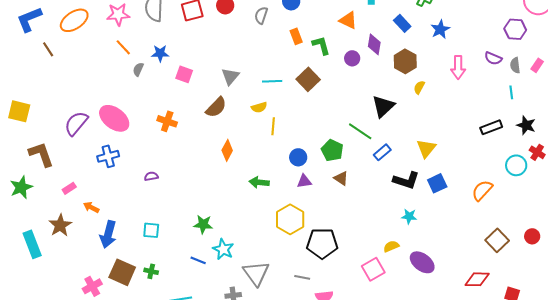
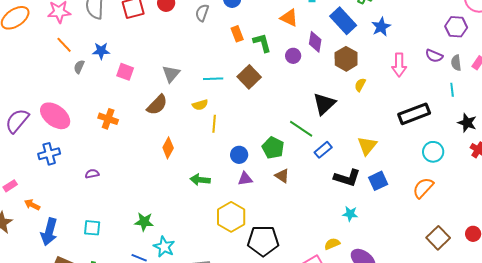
blue rectangle: (402, 23) -> (343, 21), size x1.5
black rectangle: (491, 127) -> (414, 114), moved, size x1.4
cyan circle: (516, 165) -> (433, 152), moved

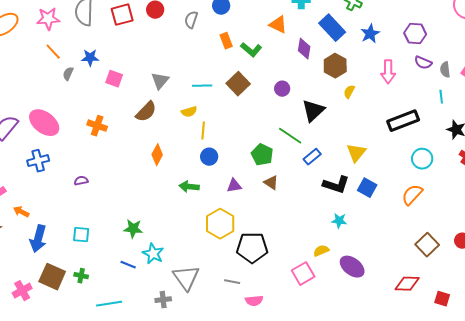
purple hexagon: (456, 27) -> (415, 34), moved
green L-shape: (262, 43) -> (251, 50), turned 145
purple circle: (293, 56) -> (282, 89), moved
blue circle: (239, 155) -> (209, 157), moved
blue square: (378, 181) -> (367, 188), turned -36

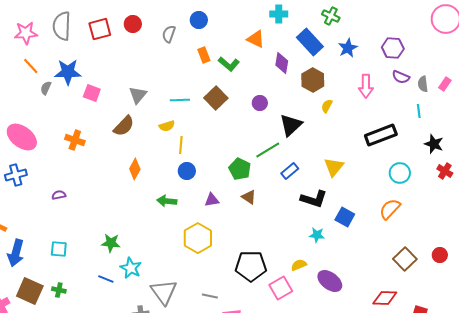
blue star: (90, 58) -> (68, 72), size x1.5
green line: (290, 136) -> (268, 150), turned -65
blue square: (367, 188) -> (345, 217), moved
black pentagon: (252, 248) -> (251, 266), moved

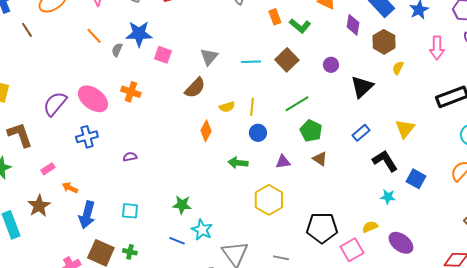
orange line: (31, 66) -> (94, 36), moved
yellow semicircle: (167, 126) -> (227, 107), moved
orange cross: (75, 140) -> (131, 92), moved
green line: (268, 150) -> (297, 104), moved
black L-shape: (314, 199) -> (385, 161), turned -140

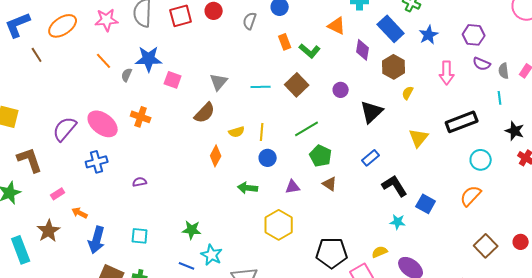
yellow triangle: (405, 129) -> (419, 138), moved

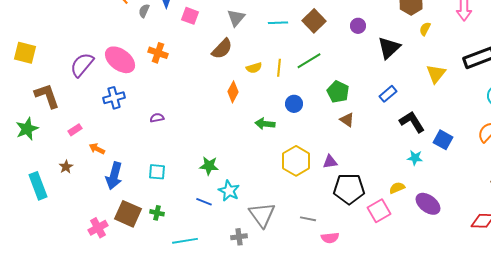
green line: (307, 129) -> (309, 61), moved
blue circle: (268, 158) -> (294, 104), moved
purple triangle: (293, 187) -> (330, 162), moved
brown star: (49, 231) -> (66, 167), size x0.6

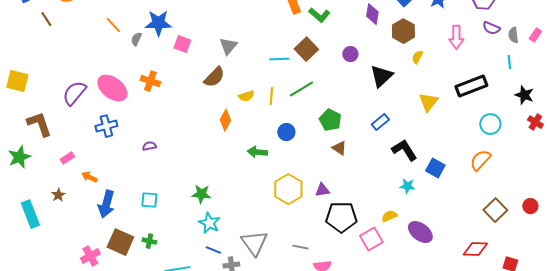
cyan line: (278, 23) -> (279, 59), moved
cyan star: (229, 191) -> (209, 223), moved
blue line: (204, 202) -> (213, 250), moved

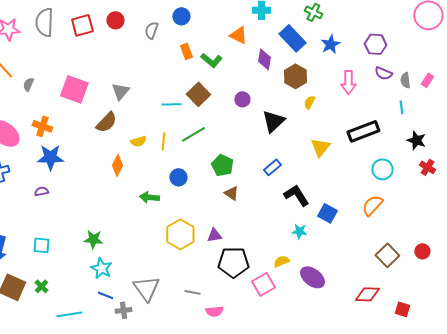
blue star: (158, 23) -> (50, 157), moved
pink square: (182, 44) -> (74, 89), size x1.6
green cross: (149, 241) -> (41, 286), turned 32

